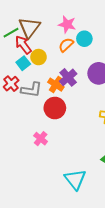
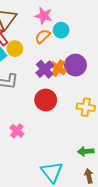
orange cross: (56, 85) -> (58, 68), moved
red circle: (55, 108) -> (46, 100), moved

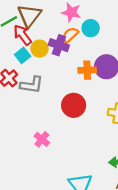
orange cross: (58, 68) -> (87, 70), turned -35
purple cross: (45, 69) -> (59, 45), moved, turned -30

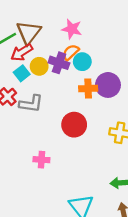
cyan circle: (91, 28) -> (82, 62), moved
red arrow: (23, 35) -> (22, 52), turned -85
pink cross: (42, 139) -> (41, 160), turned -35

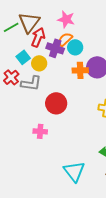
red arrow: (22, 52) -> (38, 37), moved, turned 144
yellow circle: (39, 66) -> (39, 63), moved
red circle: (74, 125) -> (56, 103), moved

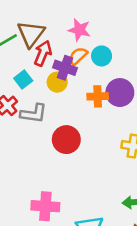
cyan circle: (75, 47) -> (102, 56), moved
yellow circle: (39, 63) -> (57, 82), moved
pink cross: (40, 131) -> (45, 206), moved, size x1.5

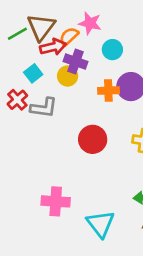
red arrow: (43, 53) -> (53, 47), turned 55
orange semicircle: (78, 56) -> (69, 36), moved
red circle: (66, 140) -> (93, 139), moved

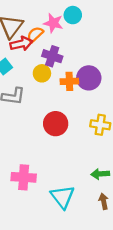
cyan circle: (112, 50) -> (73, 15), moved
purple cross: (75, 61) -> (52, 56), moved
yellow circle: (68, 76) -> (42, 73), moved

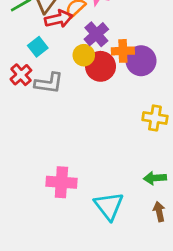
purple cross: (52, 56) -> (96, 34), turned 30
orange cross: (69, 81) -> (123, 51), moved
red circle: (56, 124) -> (101, 66), moved

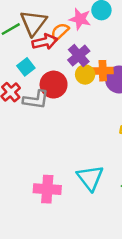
yellow circle: (84, 55) -> (85, 74), moved
red circle: (101, 66) -> (54, 85), moved
cyan triangle: (109, 206) -> (90, 178), moved

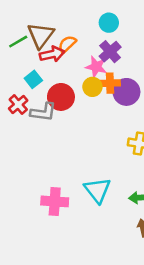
pink star: (80, 19) -> (96, 67), moved
purple cross: (79, 56) -> (110, 52), moved

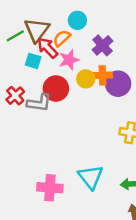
cyan circle: (109, 23) -> (77, 20), moved
red arrow: (52, 54) -> (48, 48), turned -120
pink star: (96, 67) -> (69, 60), moved, turned -30
cyan square: (33, 79) -> (33, 61), moved, turned -35

